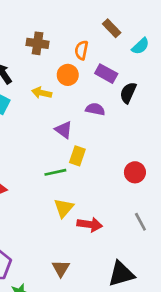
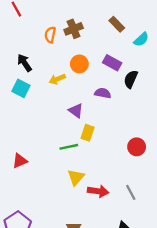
brown cross: (38, 43) -> (74, 29), moved, turned -30
orange semicircle: (81, 50) -> (50, 35), moved
yellow arrow: (42, 93) -> (57, 79), turned -35
gray line: (140, 222) -> (131, 192), moved

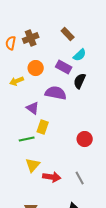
cyan semicircle: (141, 39) -> (80, 55), moved
purple semicircle: (103, 93) -> (56, 93), size x1.5

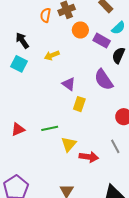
orange circle: (36, 68) -> (80, 30), moved
purple semicircle: (56, 93) -> (104, 80), moved, turned -135
green line: (27, 139) -> (50, 128), moved
gray line: (80, 178) -> (115, 146), moved

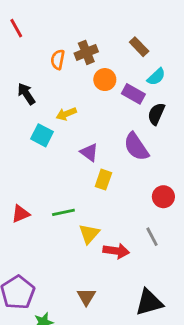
cyan square: (19, 64) -> (42, 135), moved

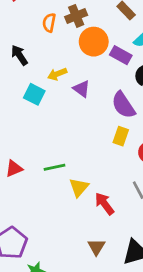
orange circle: (105, 80) -> (94, 42), size x1.4
purple triangle: (89, 152) -> (82, 89), moved
yellow rectangle: (103, 180) -> (121, 136), moved
red arrow: (116, 251) -> (104, 204), turned -135
brown triangle: (86, 297) -> (96, 247), moved

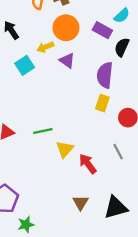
orange circle: (94, 42) -> (66, 28), moved
cyan square: (34, 94) -> (25, 65), turned 30
purple semicircle: (123, 105) -> (105, 75), turned 40

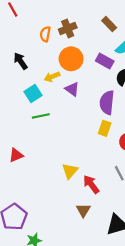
green line: (43, 131) -> (41, 116), moved
brown triangle: (81, 203) -> (83, 210), moved

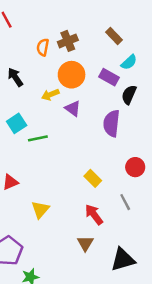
cyan square: (33, 94) -> (17, 123), moved
yellow rectangle: (105, 128) -> (93, 178), moved, turned -64
yellow triangle: (70, 171) -> (40, 210), moved

